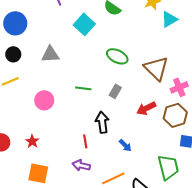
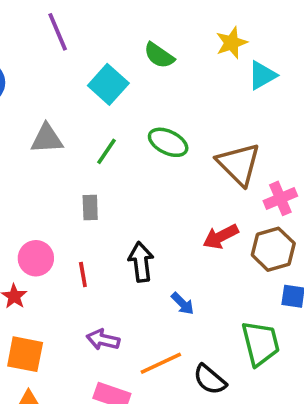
green line: (83, 88) -> (107, 151), moved, turned -63
gray rectangle: (115, 91) -> (90, 208), moved, turned -32
pink circle: (44, 100) -> (36, 258), moved
red line: (85, 141) -> (83, 275), moved

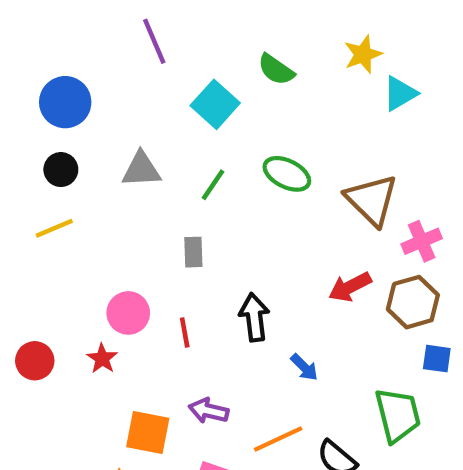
orange square: (25, 354) -> (148, 432), moved

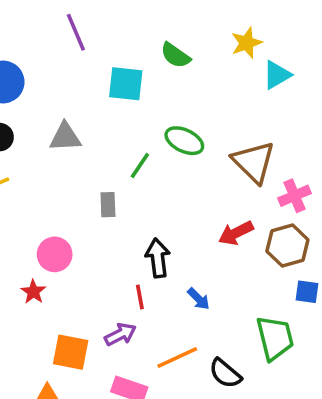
cyan square: (215, 104) -> (126, 84), turned -36
green line: (213, 185) -> (140, 166), moved
red line: (185, 333) -> (140, 297), moved
purple arrow: (209, 411) -> (120, 334), turned 140

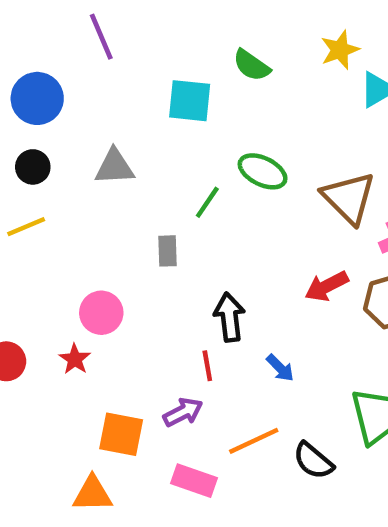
purple line: (76, 32) -> (101, 37), moved

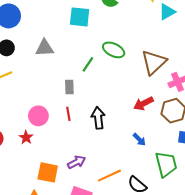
brown triangle: (349, 198) -> (154, 62), turned 32
red line: (207, 366) -> (68, 114), moved
blue arrow: (280, 368) -> (139, 140), moved

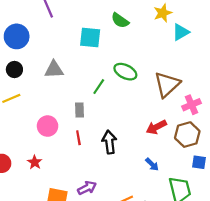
pink circle: (38, 116) -> (48, 126), moved

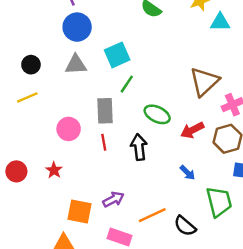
cyan triangle: (181, 32) -> (220, 22), turned 30
blue circle: (17, 36) -> (77, 27), moved
cyan square: (90, 38) -> (117, 55), moved, turned -30
green ellipse: (125, 72) -> (157, 114), moved
gray rectangle: (80, 110) -> (105, 111), size x1.5

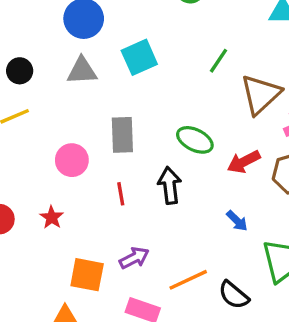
green line: (127, 84) -> (218, 61), moved
red line: (104, 142) -> (121, 194), moved

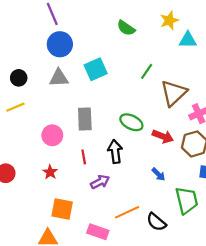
red arrow: (244, 162) -> (163, 136), turned -132
red star: (52, 217) -> (50, 172), moved
purple arrow: (134, 258) -> (100, 182), moved

